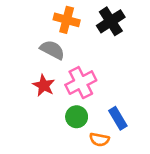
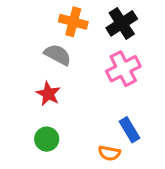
pink cross: (81, 83) -> (123, 69), moved
green circle: (77, 117) -> (47, 139), moved

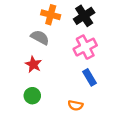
blue rectangle: (130, 130) -> (89, 77), moved

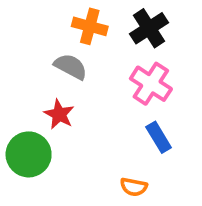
pink cross: (85, 47) -> (151, 84), turned -30
green circle: (32, 96) -> (29, 154), moved, size x1.5

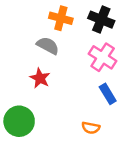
black cross: (149, 28) -> (101, 20), turned -35
green circle: (29, 154) -> (19, 121), moved

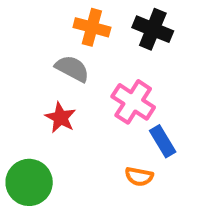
pink cross: (103, 57) -> (133, 102), moved
orange semicircle: (91, 128) -> (139, 177), moved

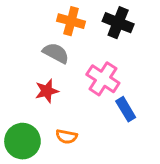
red star: (60, 118) -> (47, 91), turned 30
orange semicircle: (139, 177) -> (66, 137), moved

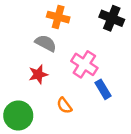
black cross: (118, 23) -> (112, 18), moved
orange semicircle: (66, 137) -> (64, 106), moved, turned 42

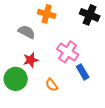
gray semicircle: (46, 43) -> (27, 32), moved
green circle: (18, 115) -> (16, 79), moved

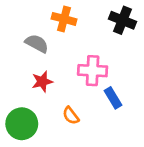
pink cross: (68, 52) -> (93, 71), turned -30
green circle: (16, 79) -> (22, 124), moved

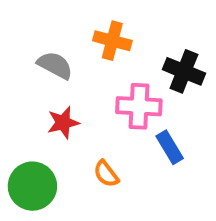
orange cross: (64, 19) -> (112, 41), moved
black cross: (122, 20) -> (184, 71), moved

